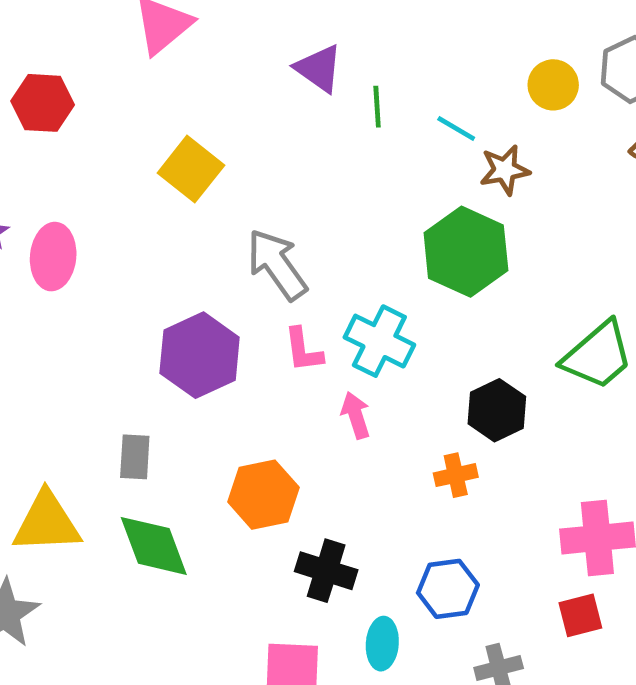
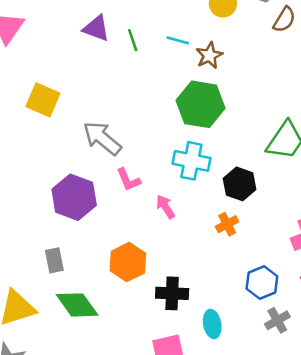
cyan cross: (379, 341) -> (191, 161), moved
blue hexagon: (448, 589) -> (262, 283), moved

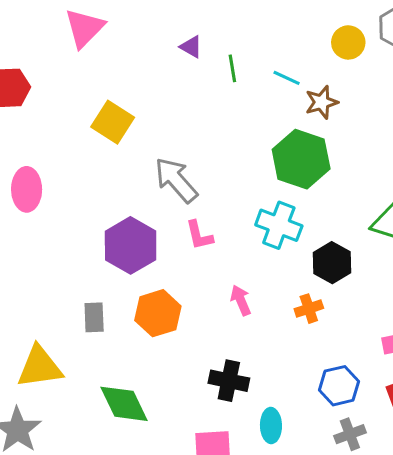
purple triangle: (96, 28) -> (191, 47), size x0.7
pink arrow: (165, 207) -> (241, 300), moved
orange hexagon: (128, 262) -> (158, 313), moved
green diamond: (77, 305) -> (124, 404), moved

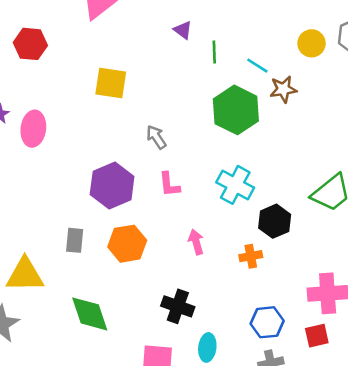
yellow square: (113, 122) -> (111, 83), turned -32
green hexagon: (301, 159) -> (236, 110), moved
gray arrow: (176, 180) -> (156, 137), size x0.6

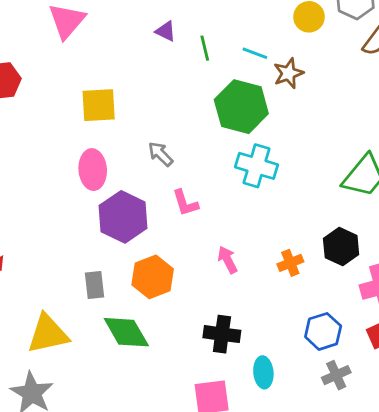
pink ellipse: (33, 129) -> (93, 170), moved
cyan cross: (235, 185) -> (257, 166), moved
black hexagon: (275, 221) -> (341, 247), moved
green diamond: (90, 314) -> (126, 332), moved

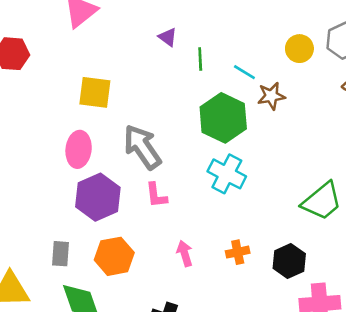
gray arrow: (161, 154) -> (142, 147), size x1.8
orange cross: (290, 263) -> (238, 252), moved

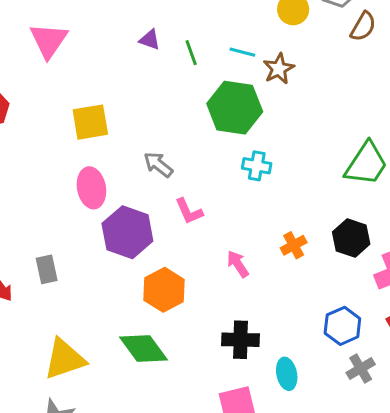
gray arrow: (142, 147) -> (158, 165), size x0.6
cyan cross: (227, 174) -> (257, 166), size x0.7
gray rectangle: (60, 254) -> (47, 269), moved

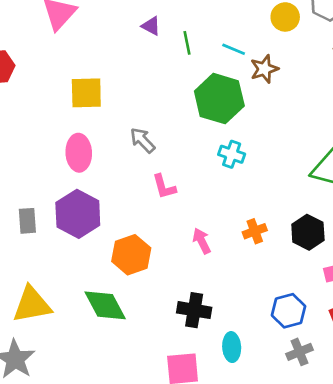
purple hexagon: (127, 232) -> (78, 214), moved

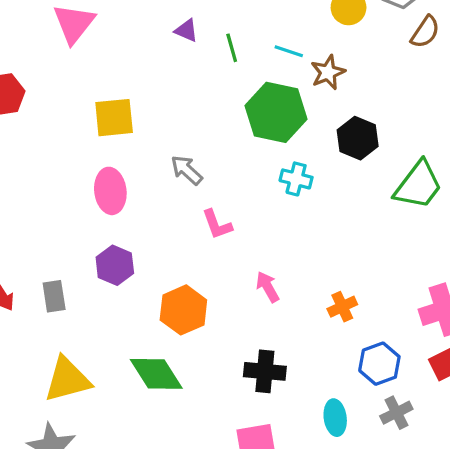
purple hexagon: (78, 214) -> (115, 265), size x0.7
gray rectangle: (27, 221) -> (54, 296), moved
orange cross: (255, 231) -> (342, 307), moved
black hexagon: (308, 232) -> (358, 138), moved
cyan ellipse: (232, 347) -> (335, 418), moved

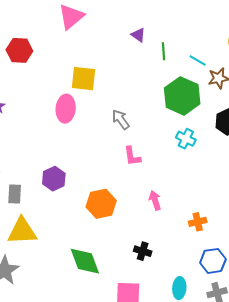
pink ellipse: (110, 191) -> (66, 109), moved
purple hexagon: (115, 265) -> (54, 179), moved
gray rectangle: (54, 296) -> (15, 194), moved
black cross: (265, 371) -> (143, 251), size x0.7
green diamond: (156, 374) -> (85, 261), moved

